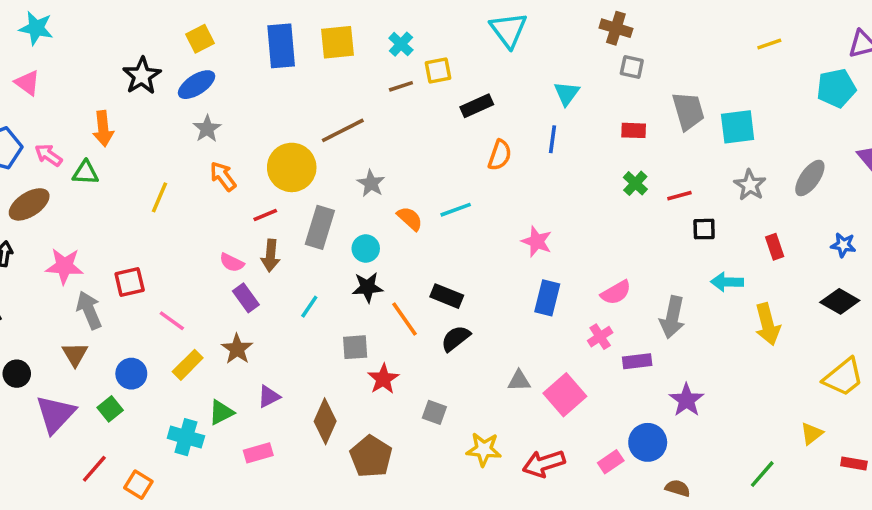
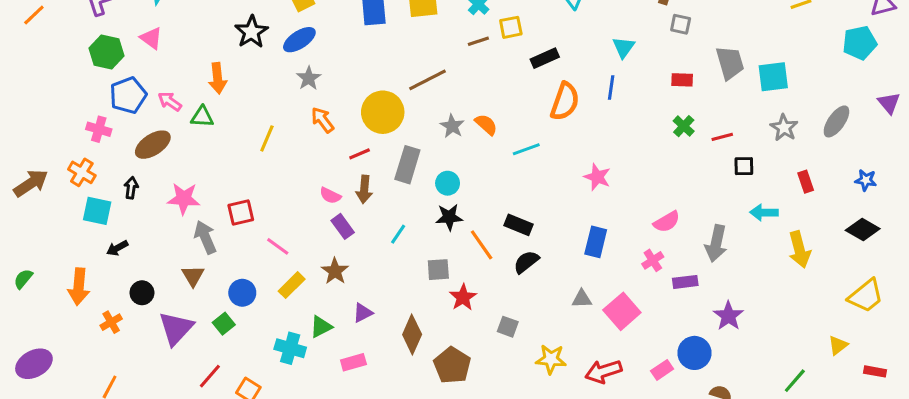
orange semicircle: (500, 155) -> (565, 101), size x1.4
orange semicircle: (410, 219) -> (486, 125), moved
blue rectangle: (547, 298) -> (596, 242), moved

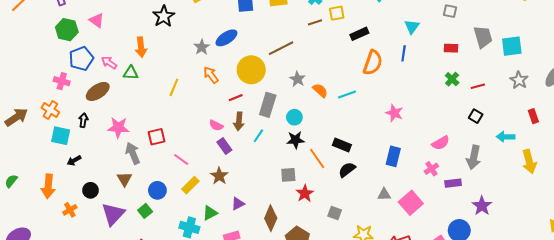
blue ellipse: (299, 40) -> (226, 38), moved
orange semicircle: (486, 125) -> (320, 90), moved
black square: (744, 166) -> (476, 116), moved, turned 32
cyan line: (398, 234) -> (258, 136), moved

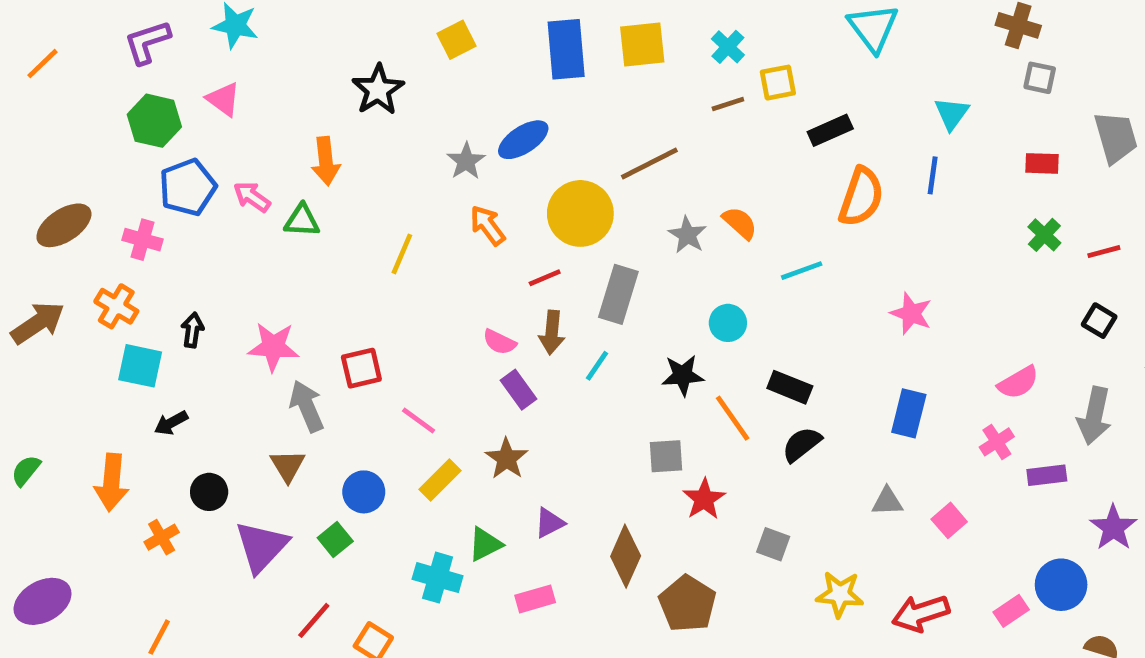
orange semicircle: (320, 90) -> (740, 223), moved
brown ellipse: (98, 91) -> (64, 225), moved
cyan circle: (294, 117) -> (728, 323), moved
pink square: (411, 203) -> (949, 520), size x0.6

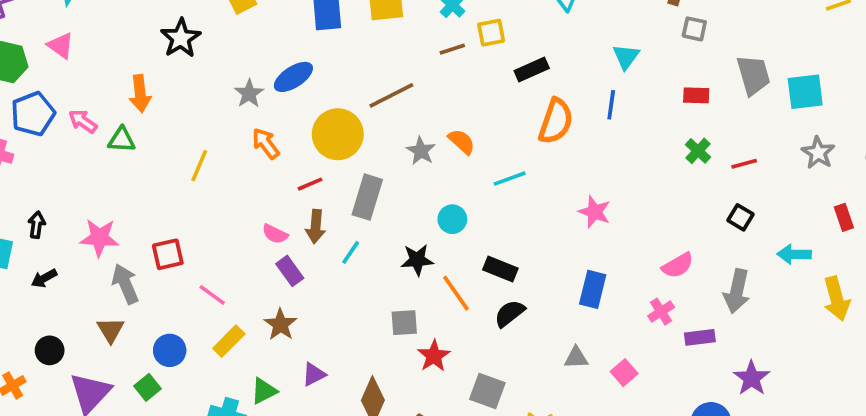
black arrow: (171, 423) -> (44, 278), moved
gray square: (773, 544) -> (487, 391), size x1.4

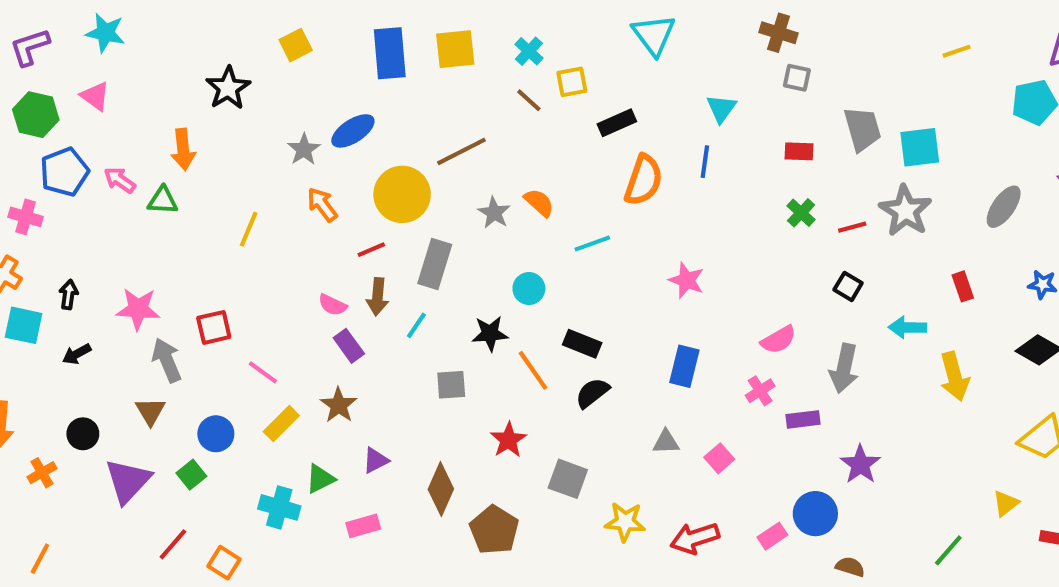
brown line: (452, 49) -> (529, 100), turned 60
gray star: (818, 153) -> (905, 211), moved, size x1.4
gray square: (404, 323) -> (451, 385), moved

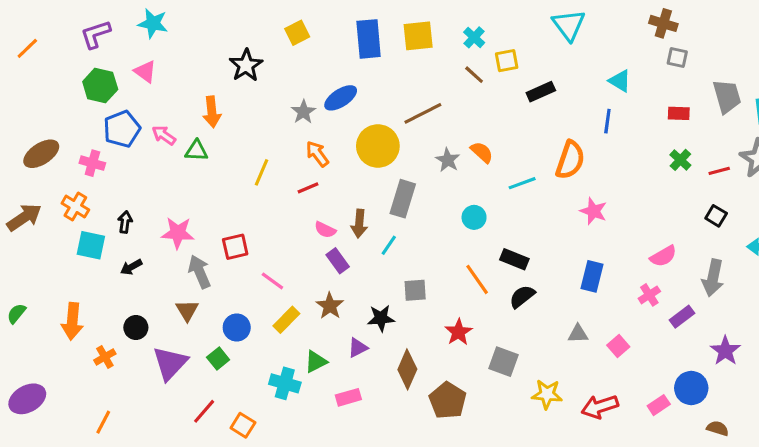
cyan triangle: (721, 108) -> (620, 81), turned -35
orange semicircle: (643, 180) -> (570, 160), moved
red line: (371, 250) -> (308, 188), moved
black star: (490, 334) -> (381, 318), moved
purple rectangle: (803, 419) -> (682, 317), turned -30

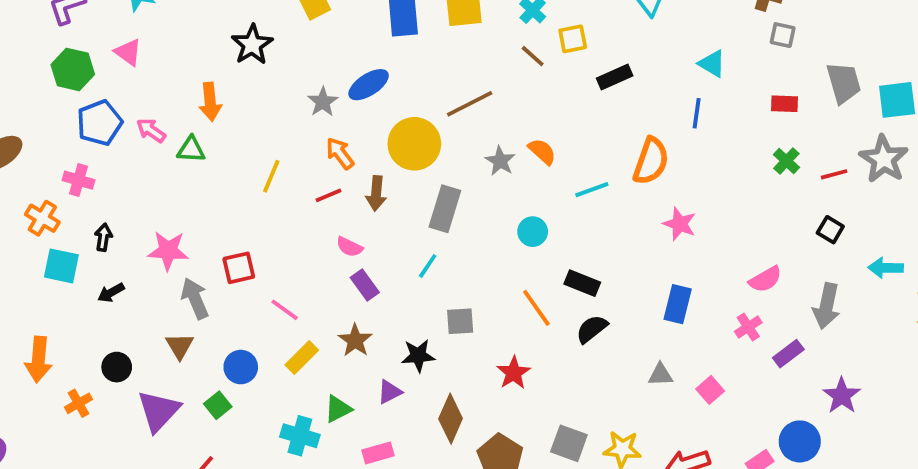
pink cross: (92, 163) -> (79, 180), moved
brown arrow: (359, 224) -> (376, 193), moved
gray square: (504, 362) -> (569, 443), moved

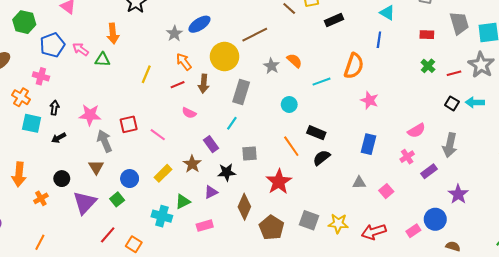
green hexagon: (73, 69) -> (24, 22), moved
cyan arrow: (886, 268) -> (475, 102), moved
purple rectangle: (365, 285) -> (211, 144), moved
pink line: (285, 310) -> (158, 135), moved
red star: (514, 373) -> (279, 182), size x1.4

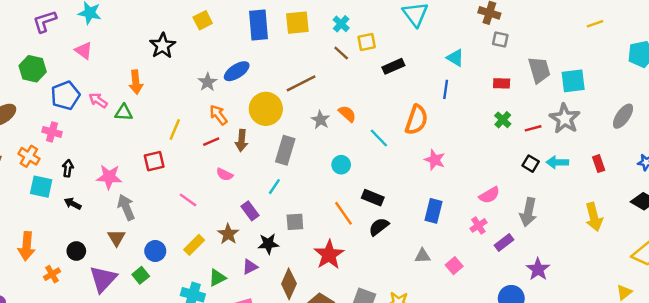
cyan line: (322, 82) -> (379, 138), turned 66
red square: (129, 124) -> (154, 161), moved
black arrow: (59, 138) -> (73, 204), turned 56

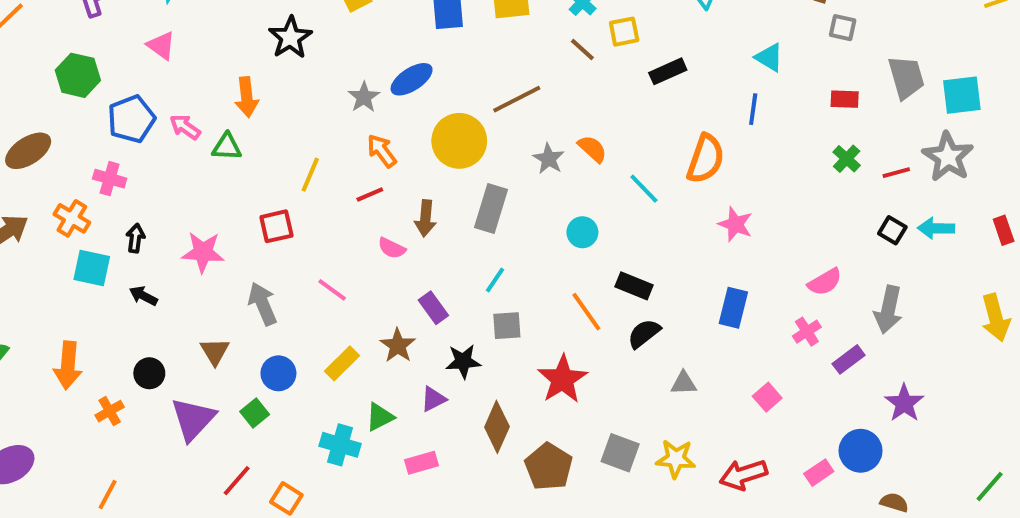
brown arrow: (242, 140) -> (425, 218), moved
cyan line: (274, 187) -> (495, 280), moved
gray arrow: (126, 207) -> (263, 304), moved
gray triangle: (423, 256) -> (684, 383), moved

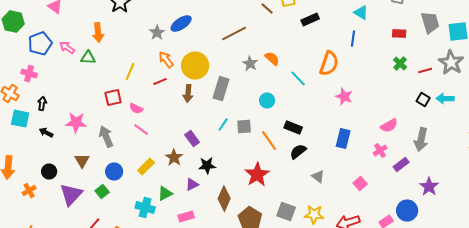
yellow circle: (459, 141) -> (195, 66), moved
pink semicircle: (392, 248) -> (136, 109), moved
pink star: (203, 252) -> (76, 123), moved
gray square: (507, 326) -> (244, 127), moved
gray triangle: (684, 383) -> (318, 177), turned 40

